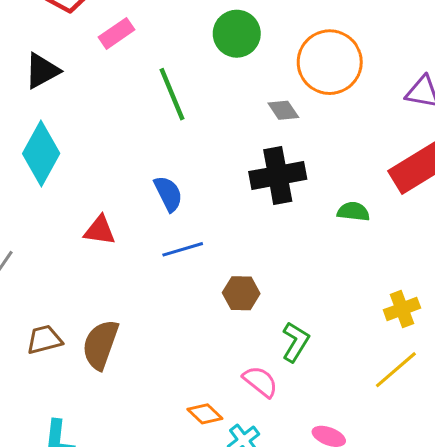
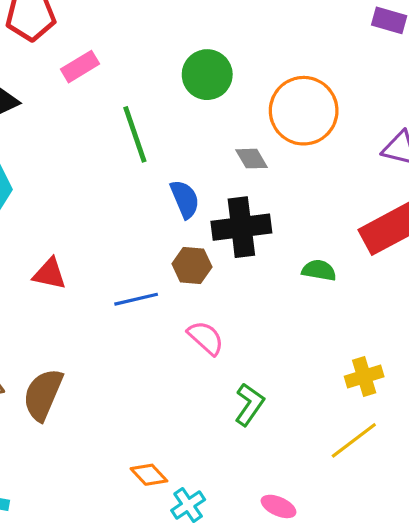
blue semicircle: (168, 194) -> (185, 199), moved
brown hexagon: (241, 293) -> (192, 265), moved
pink semicircle: (260, 381) -> (206, 338), moved

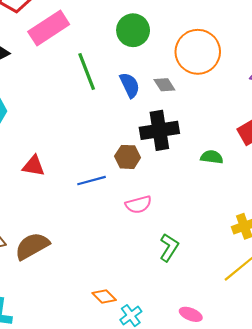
pink rectangle: (80, 67) -> (49, 28), size x1.6
blue semicircle: (185, 199) -> (130, 85), moved
pink semicircle: (206, 338) -> (138, 205), turned 125
brown semicircle: (43, 395) -> (32, 246), turned 40

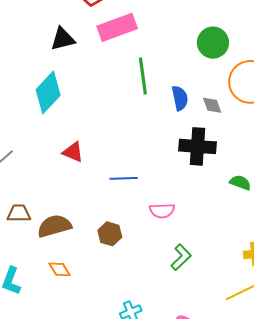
green circle: (133, 30) -> (213, 43), moved
brown hexagon: (128, 157) -> (110, 234), moved
orange diamond: (104, 296) -> (60, 269), moved

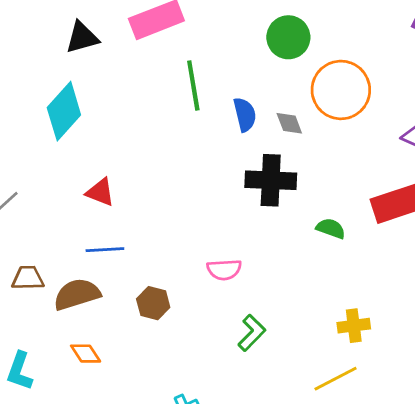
blue line: (124, 178) -> (105, 250), moved

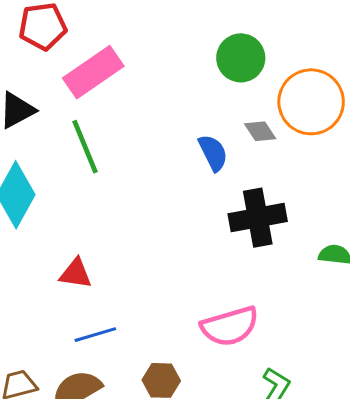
green line: (193, 86) -> (85, 147), moved
gray diamond: (289, 123) -> (260, 131), moved
pink semicircle: (224, 270) -> (230, 326), size x1.5

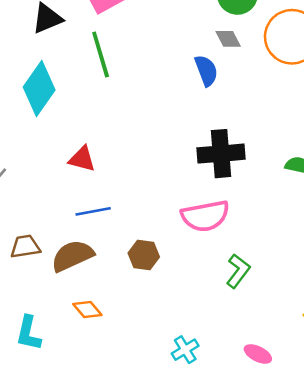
gray diamond: (260, 131) -> (228, 39), moved
black cross: (258, 218) -> (221, 154), moved

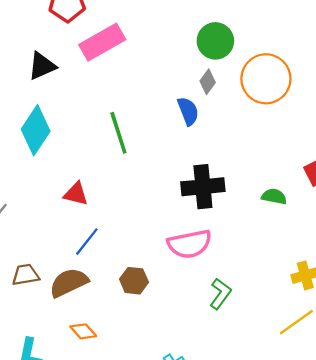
gray diamond: (228, 39) -> (208, 82), turned 65
green line: (101, 55) -> (118, 133), moved
blue line: (93, 211) -> (87, 242), turned -40

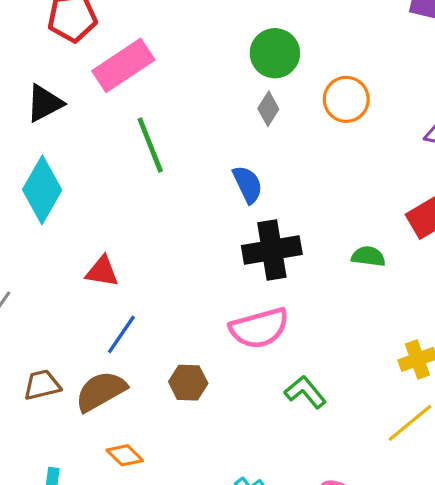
orange circle: (266, 79) -> (346, 99), size x0.7
blue semicircle: (188, 111) -> (248, 184), moved
green line: (118, 133) -> (150, 145), moved
green L-shape: (220, 294) -> (305, 392), turned -72

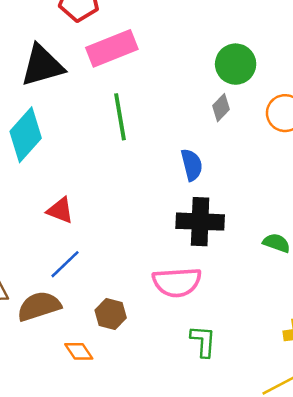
black triangle: (45, 103) -> (42, 66), size x1.4
green L-shape: (305, 392) -> (203, 341), turned 32
orange diamond: (125, 455) -> (79, 351), moved

